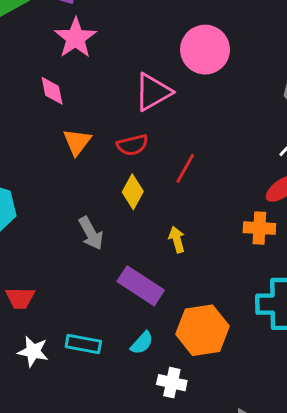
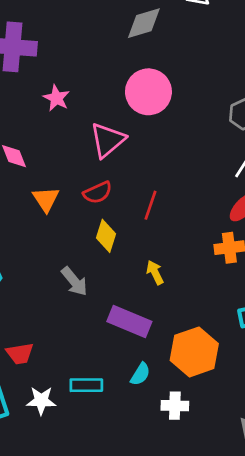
pink star: (76, 38) -> (56, 98), moved, size x0.7

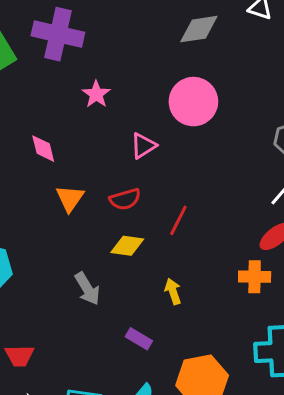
pink triangle: (108, 140) -> (143, 146), size x0.7
yellow diamond: (106, 236) -> (127, 246), turned 72
purple rectangle: (129, 321) -> (139, 339), size x0.6

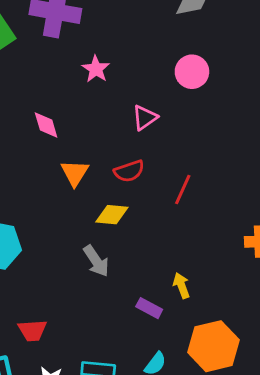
pink circle: (193, 102) -> (192, 72), size x0.7
yellow diamond: (127, 246) -> (112, 215), moved
yellow arrow: (173, 291) -> (181, 286), moved

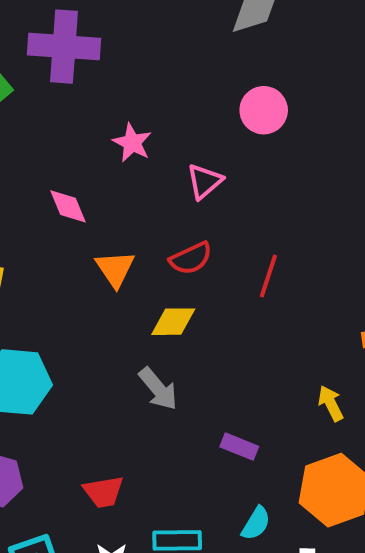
pink star: (96, 69) -> (132, 143), moved
yellow arrow: (181, 286) -> (331, 403), moved
red trapezoid: (32, 330) -> (103, 492), moved

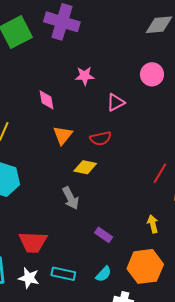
pink star: (132, 143) -> (85, 76), turned 30
red line: (268, 276) -> (160, 173), moved
red trapezoid: (103, 492) -> (33, 242), size x1.4

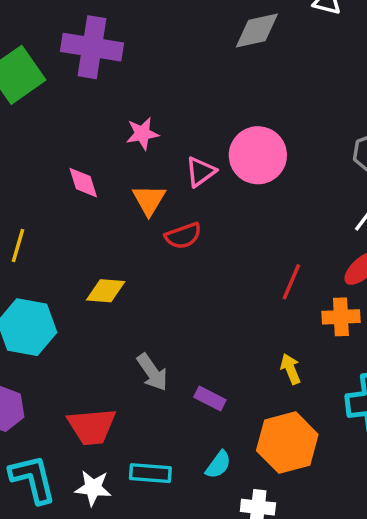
pink circle: (152, 74) -> (258, 155), moved, size x1.4
orange triangle: (63, 135) -> (149, 200), moved
yellow diamond: (85, 167) -> (106, 291), moved
gray arrow: (71, 198) -> (152, 372), moved

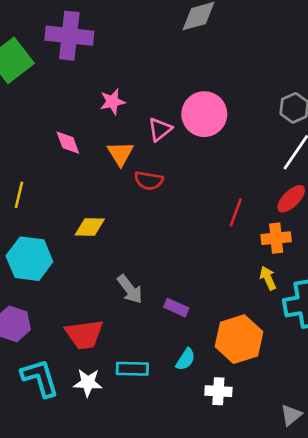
red semicircle: (183, 236) -> (149, 181), turned 32
yellow arrow: (291, 369) -> (268, 278), moved

